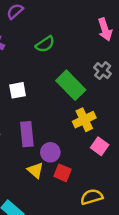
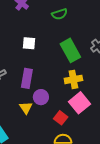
pink square: (100, 146) -> (80, 103), size x1.5
red square: (63, 173) -> (61, 118), moved

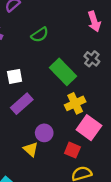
purple rectangle: (27, 78) -> (22, 104), moved, turned 54

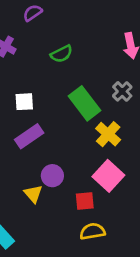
yellow cross: (75, 103) -> (108, 134), moved, turned -30
red square: (72, 150) -> (85, 201), turned -35

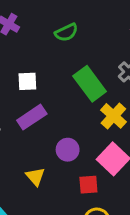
purple circle: (52, 176) -> (68, 150), moved

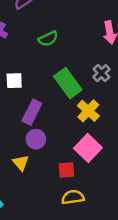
purple rectangle: (32, 117) -> (32, 112), moved, turned -30
purple circle: (68, 150) -> (36, 139), moved

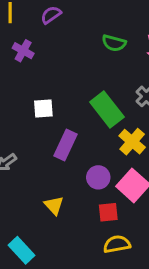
green semicircle: (48, 39) -> (114, 43), moved, turned 42
purple circle: (36, 139) -> (98, 177), moved

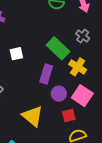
purple rectangle: (66, 145) -> (46, 74), moved
yellow triangle: (54, 205) -> (33, 116), size x1.6

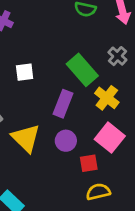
purple circle: (59, 94) -> (66, 141), moved
yellow triangle: (33, 116) -> (26, 138), moved

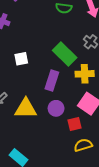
yellow cross: (107, 98) -> (85, 74), turned -36
yellow triangle: (26, 138) -> (26, 109), turned -40

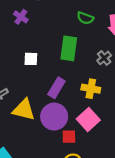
green rectangle: (65, 54) -> (69, 48), moved, turned 40
purple circle: (56, 108) -> (54, 117), size x1.6

